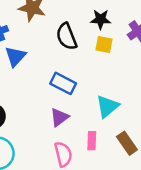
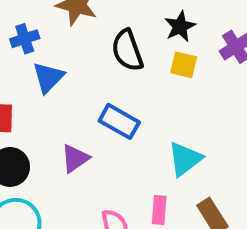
black star: (101, 19) -> (180, 26), turned -30
purple triangle: (59, 117) -> (75, 158), moved

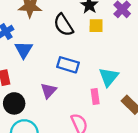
pink rectangle: (159, 210) -> (95, 96), moved

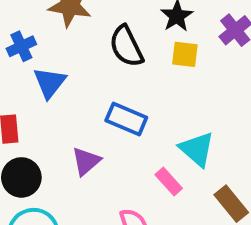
cyan triangle: (109, 77) -> (197, 149), turned -35
pink rectangle: (95, 96) -> (169, 181), turned -40

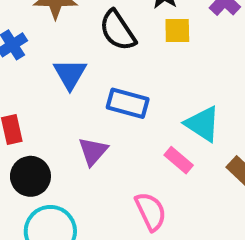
blue triangle: (50, 83) -> (70, 74), moved

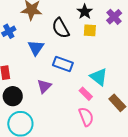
pink semicircle: (151, 211) -> (86, 117), moved

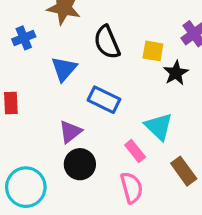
black star: (85, 12) -> (176, 73), moved
black circle: (13, 96) -> (80, 164), moved

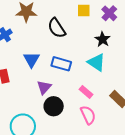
yellow square: (153, 51) -> (84, 10), moved
blue triangle: (64, 69) -> (31, 60), moved
cyan triangle: (159, 127) -> (96, 62), moved

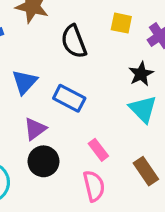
cyan triangle: (96, 62) -> (143, 109), moved

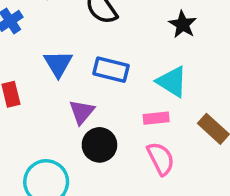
cyan triangle: (143, 109) -> (172, 82), moved
pink rectangle: (98, 150) -> (156, 118), turned -45

